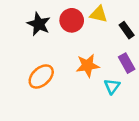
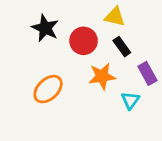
red circle: (72, 20) -> (84, 41), moved
black rectangle: (127, 30) -> (122, 47), moved

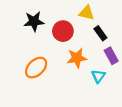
black star: (45, 28) -> (34, 21), turned -30
black rectangle: (122, 47) -> (100, 33), moved

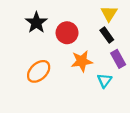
yellow triangle: (86, 13) -> (109, 13), moved, turned 49
black star: (34, 21) -> (36, 23), turned -30

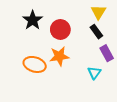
orange star: (82, 61) -> (59, 56), moved
orange ellipse: (39, 71) -> (35, 64), turned 60

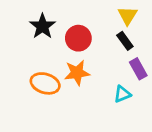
cyan triangle: (94, 73) -> (122, 94), turned 32

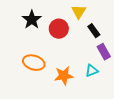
yellow triangle: (128, 16) -> (79, 12), moved
orange star: (77, 73) -> (64, 76), moved

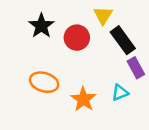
black rectangle: (94, 31) -> (123, 40), size x1.5
orange star: (64, 76) -> (83, 99), turned -30

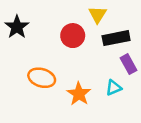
black star: (41, 26) -> (17, 27), moved
black rectangle: (123, 40) -> (116, 38), turned -65

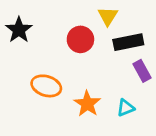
cyan triangle: (114, 88) -> (126, 108), moved

